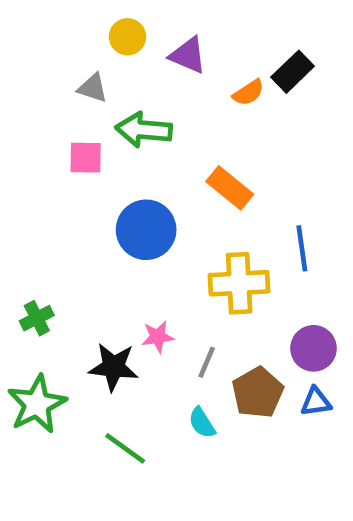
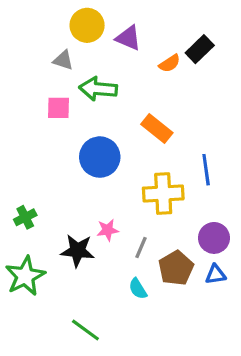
yellow circle: (127, 37) -> (87, 25), size x1.4
green line: (125, 448) -> (85, 330), moved

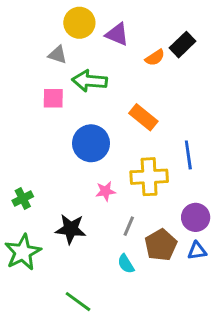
pink star: (108, 230) -> (106, 191), moved

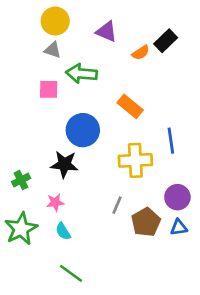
yellow circle: (79, 23) -> (55, 21), moved
pink star: (106, 191) -> (55, 202), moved
black star: (71, 229) -> (64, 164), moved
cyan semicircle: (126, 264) -> (63, 231), moved

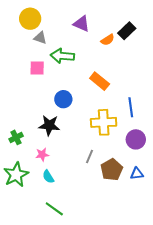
yellow circle: (55, 21) -> (30, 19), moved
blue circle: (83, 130) -> (63, 99), size x0.7
purple circle: (177, 197) -> (136, 139), moved

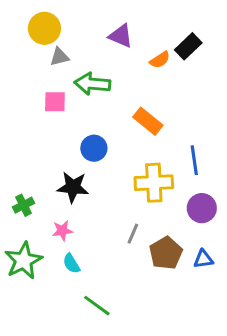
gray triangle: (40, 38) -> (59, 57), turned -32
green line: (54, 209) -> (97, 306), moved

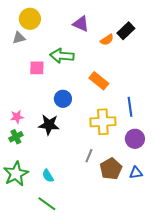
gray triangle: (59, 57) -> (19, 38), moved
pink star: (62, 231) -> (17, 117), moved
green line: (97, 306) -> (47, 204), moved

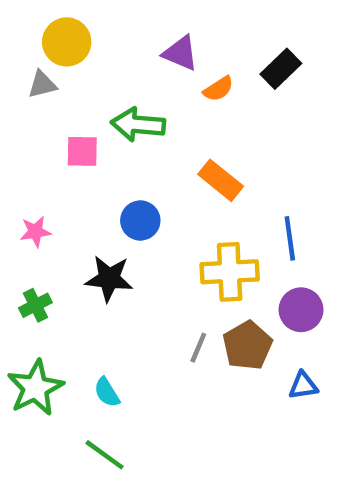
orange semicircle: (107, 40) -> (218, 89), moved
pink star: (17, 117) -> (35, 232), moved
brown pentagon: (111, 169) -> (247, 345), moved

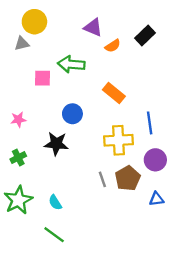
gray line: (198, 348) -> (102, 179), turned -42

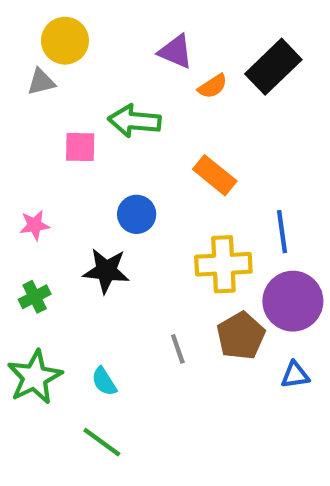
black rectangle: (145, 35) -> (273, 67), size x1.4
purple circle: (155, 160) -> (293, 301), size x1.4
gray line: (102, 179) -> (178, 349), moved

